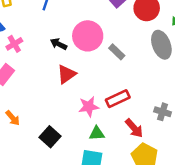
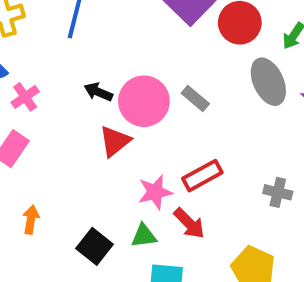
pink circle: (88, 36) -> (144, 101), moved
orange arrow: (13, 118) -> (31, 220), turned -126
red arrow: (134, 128) -> (189, 223), moved
green triangle: (97, 133) -> (144, 236), moved

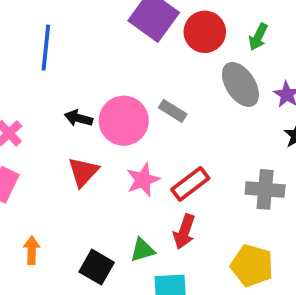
red triangle: (115, 141) -> (83, 172), moved
pink star: (155, 192) -> (143, 180), moved
gray cross: (278, 192) -> (265, 189), size x1.4
red arrow: (189, 223) -> (184, 232), turned 72

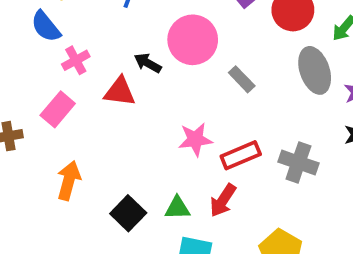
pink circle: (124, 121) -> (193, 40), moved
red triangle: (83, 172) -> (120, 92), moved, turned 40
gray cross: (265, 189) -> (298, 162), moved
orange arrow: (32, 250) -> (69, 181), size x1.4

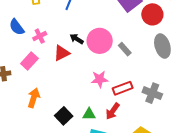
blue semicircle: (46, 26) -> (17, 27), moved
pink circle: (193, 40) -> (100, 41), moved
red triangle: (120, 92) -> (62, 53), turned -36

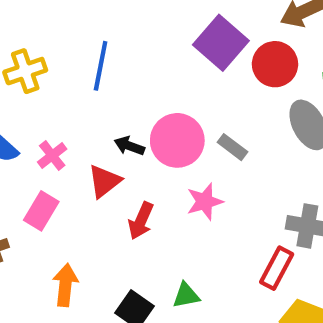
pink star: (100, 79) -> (205, 202), moved
red rectangle: (123, 88) -> (277, 268), moved, turned -30
red arrow: (113, 111) -> (141, 221), moved

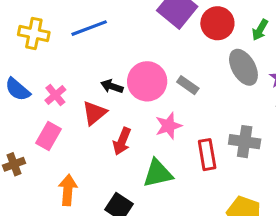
blue line: (101, 66) -> (89, 28), turned 60
yellow cross: (25, 71) -> (34, 33), turned 32
red rectangle: (277, 268) -> (207, 155), moved, turned -36
green triangle: (186, 295) -> (158, 173), moved, size x1.5

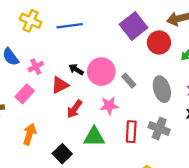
gray ellipse: (243, 67) -> (162, 89), moved

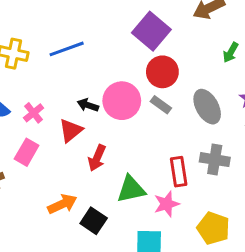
red circle: (159, 43) -> (162, 72), moved
pink star: (109, 106) -> (167, 204), moved
orange arrow: (29, 134) -> (62, 204), moved, turned 60

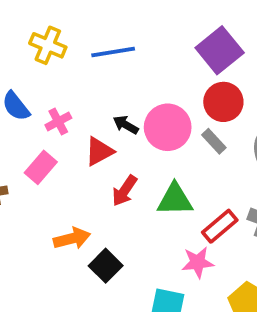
red rectangle: (179, 172) -> (220, 226), turned 48
green triangle: (131, 189) -> (175, 200), moved

